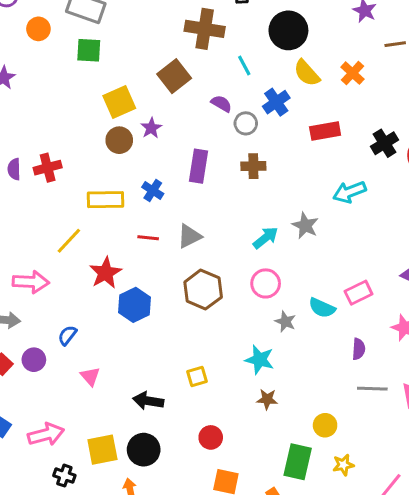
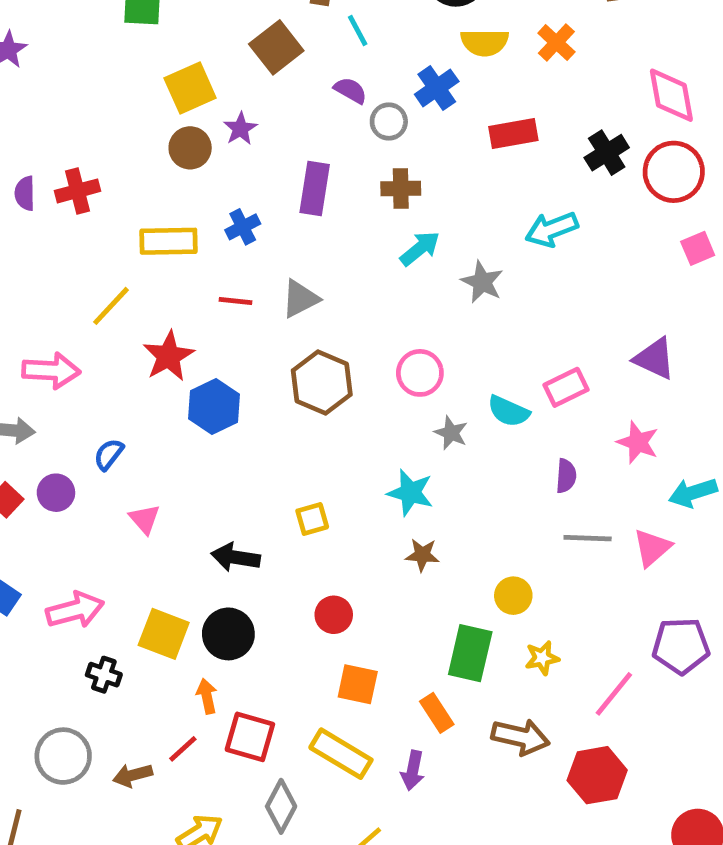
cyan line: (244, 65) -> (358, 31), moved
yellow semicircle: (307, 73) -> (485, 42), turned -48
blue cross: (153, 190) -> (243, 227), turned 30
cyan arrow: (266, 238) -> (420, 248), moved
yellow square: (102, 450) -> (164, 634), turned 32

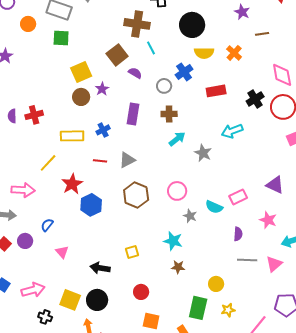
purple semicircle: (350, 90) -> (135, 73), moved

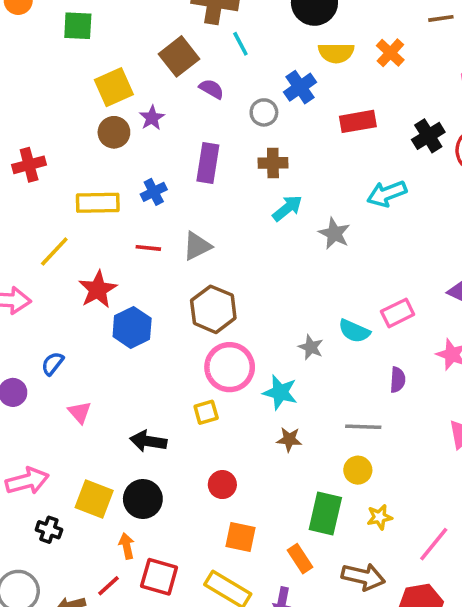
pink circle: (177, 191) -> (230, 367), moved, size x1.4
gray line: (247, 260) -> (363, 427), moved

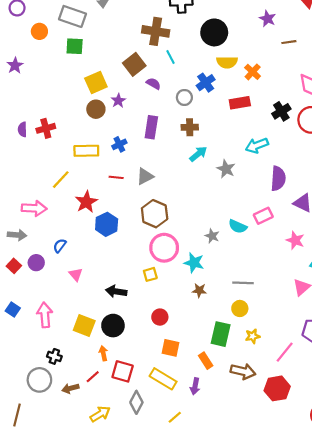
orange cross: (390, 53) -> (253, 72), moved
purple semicircle: (398, 380) -> (278, 178), moved, size x1.6
pink arrow: (27, 481) -> (45, 315), turned -80
black cross: (49, 530) -> (54, 356), moved

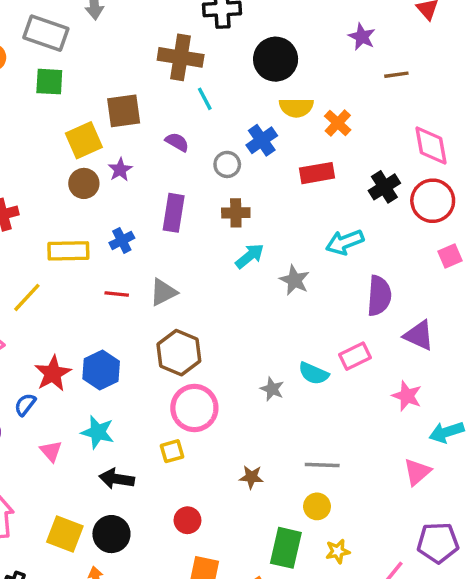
brown square: (134, 64) -> (124, 111), moved, turned 30
red star: (86, 202) -> (53, 373), moved
cyan star: (194, 263) -> (98, 432), moved

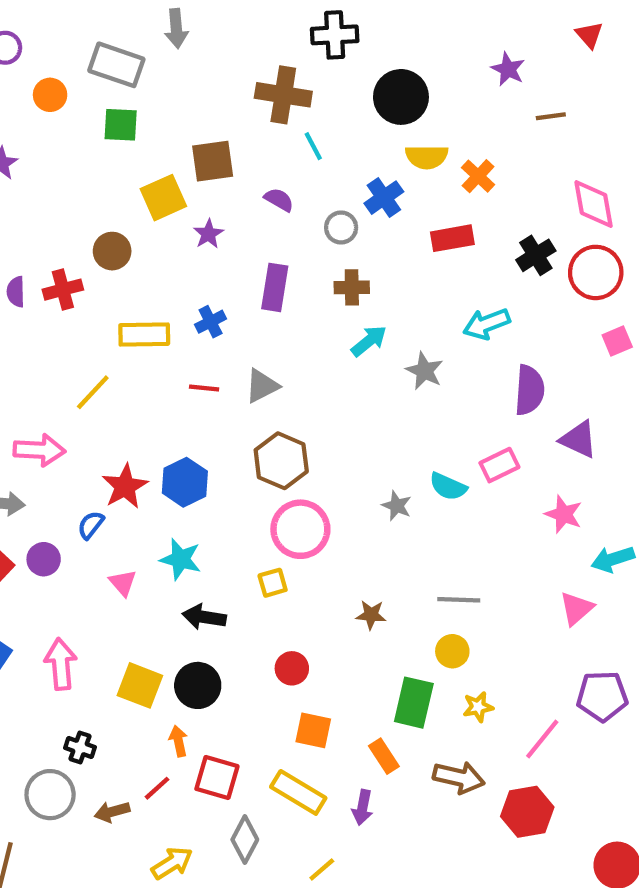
brown circle: (84, 183) -> (112, 251), moved

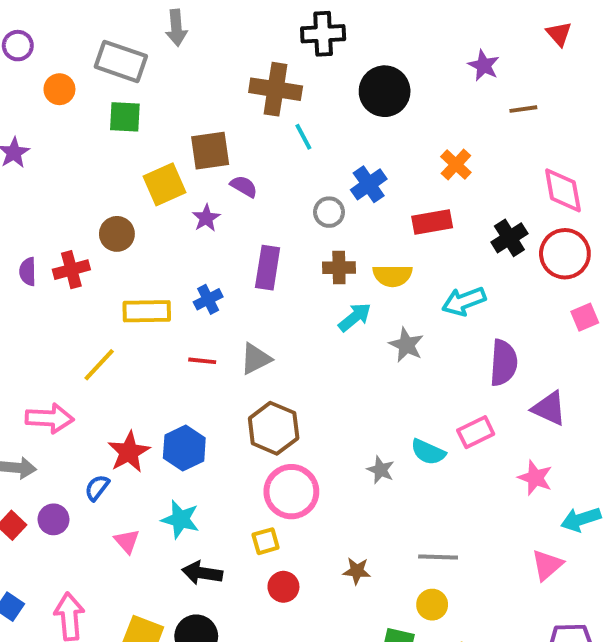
yellow semicircle: (427, 157) -> (392, 276), moved
purple semicircle: (279, 200) -> (244, 186), moved
red circle: (292, 668) -> (283, 587), moved

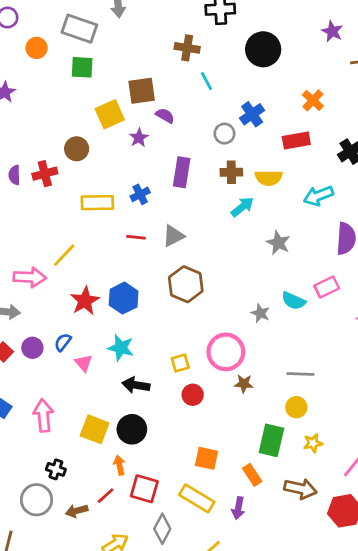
brown cross: (276, 89) -> (187, 48), size x0.7
gray star: (406, 345) -> (278, 243), moved
yellow line: (99, 365) -> (64, 255), moved
blue semicircle: (97, 488) -> (63, 342), moved
pink circle: (291, 492) -> (226, 352), moved

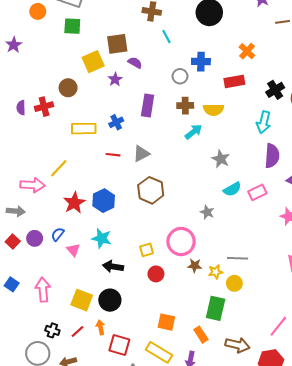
blue cross: (252, 114) -> (201, 62), turned 36
cyan arrow: (318, 196) -> (264, 122), moved, turned -55
cyan semicircle: (294, 301) -> (232, 189), moved, turned -54
yellow star: (313, 443) -> (216, 272), moved
red line: (106, 496) -> (77, 331), moved

